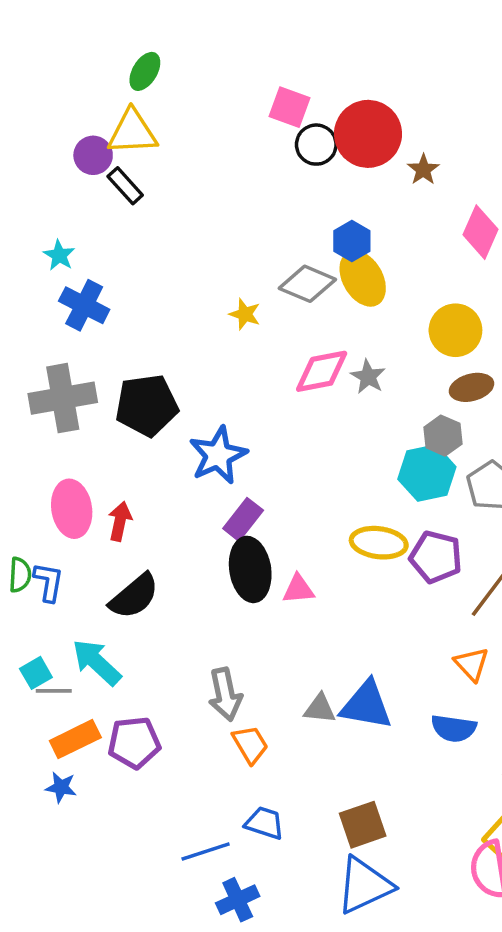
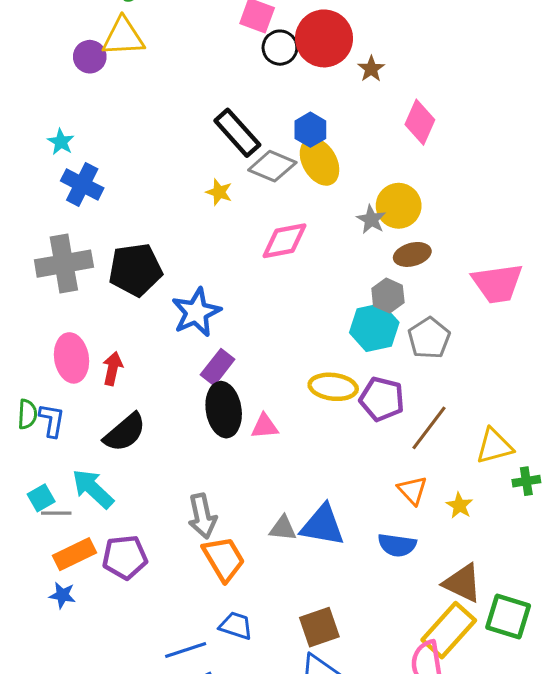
black rectangle: (125, 186) -> (237, 133), moved, size x1.5
gray star: (368, 377) -> (371, 219), moved
orange trapezoid: (250, 744) -> (224, 559), size x1.4

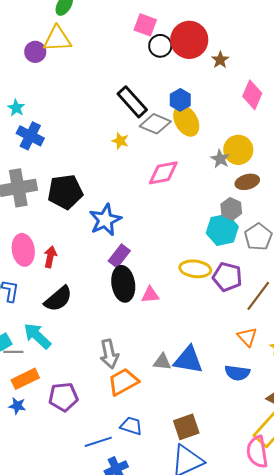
purple pentagon: (125, 557) -> (63, 397), moved
orange trapezoid: (224, 559) -> (123, 382), turned -88

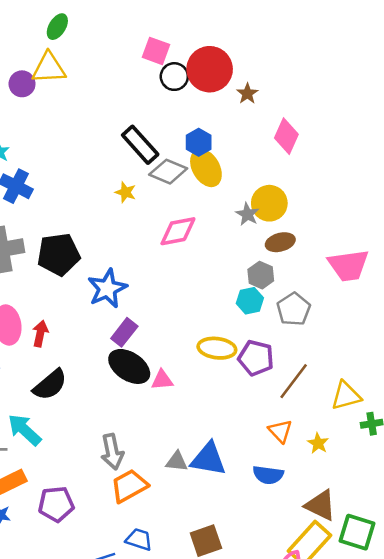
cyan hexagon: (222, 230) -> (250, 301), size x0.7
black ellipse: (123, 284) -> (129, 366), turned -48

